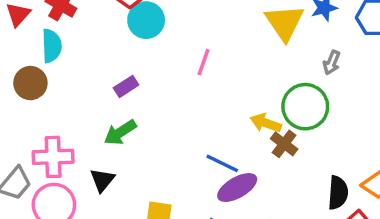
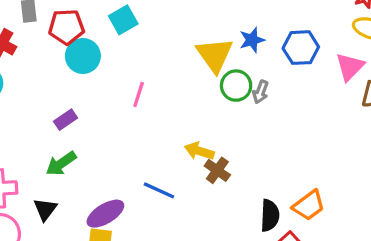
green circle: (305, 107) -> (236, 86), moved, size x0.7
purple ellipse: (237, 188) -> (105, 214), moved

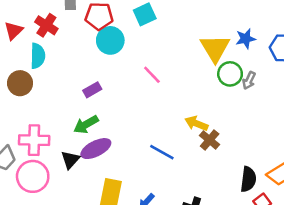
pink line: (139, 95) -> (152, 75), turned -66
purple ellipse: (105, 214) -> (96, 149), moved

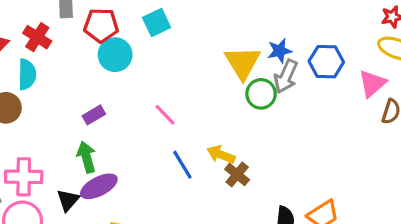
pink line: (152, 75) -> (165, 115), moved
gray arrow: (249, 81) -> (286, 76), moved, size x1.5
green arrow: (86, 124) -> (87, 157), turned 105
blue line: (162, 152) -> (182, 165), moved, turned 30

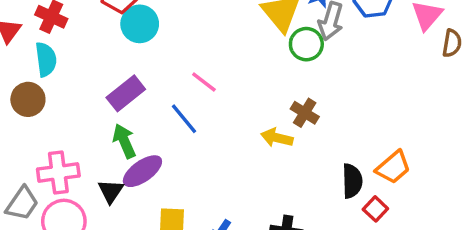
purple rectangle: (94, 115) -> (126, 93), size x1.5
yellow arrow: (221, 155) -> (277, 138), moved
blue line: (182, 165) -> (184, 119), moved
brown cross: (237, 174) -> (305, 113), moved

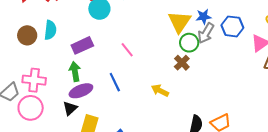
cyan semicircle: (46, 59) -> (50, 30), moved
brown cross: (305, 113) -> (182, 63), moved
blue line: (184, 119) -> (115, 82), moved
black triangle: (111, 191) -> (70, 108), moved

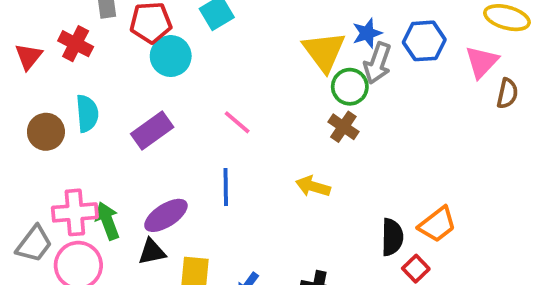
green arrow: (75, 72) -> (107, 221), moved
blue line: (115, 82) -> (226, 187), turned 36
black triangle: (70, 108) -> (152, 252), turned 42

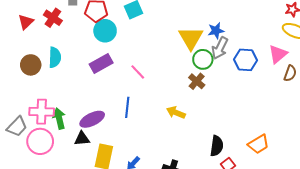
blue hexagon: (424, 41) -> (245, 60), moved
purple rectangle: (152, 131) -> (101, 63), moved
orange trapezoid: (437, 224) -> (258, 144), moved

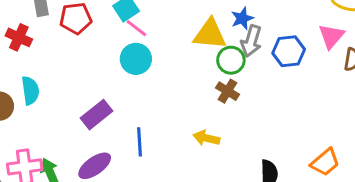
cyan circle: (105, 31) -> (136, 59), moved
yellow triangle: (191, 38) -> (210, 34), turned -45
purple rectangle: (101, 63) -> (96, 115), moved
pink line: (138, 72) -> (136, 28), moved

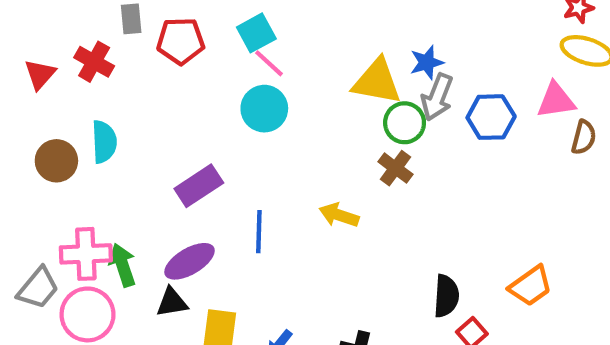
pink triangle: (331, 36) -> (556, 100), turned 36
yellow arrow: (206, 138) -> (339, 215), moved

